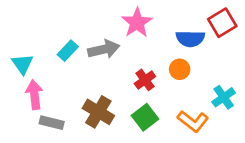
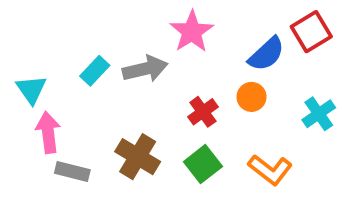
blue semicircle: (190, 39) -> (266, 54), turned -44
cyan cross: (224, 97) -> (319, 114), moved

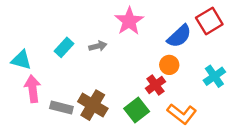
gray arrow: (145, 69) -> (98, 46), size x0.6
cyan triangle: (31, 89) -> (21, 60), turned -40
red cross: (203, 112) -> (155, 85), moved
gray rectangle: (72, 172) -> (61, 108), moved

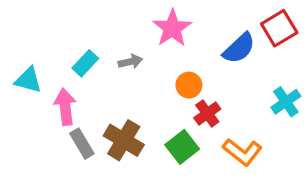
orange circle: (169, 65) -> (189, 85), moved
pink arrow: (33, 89) -> (65, 107), moved
gray rectangle: (61, 108) -> (82, 144), turned 45

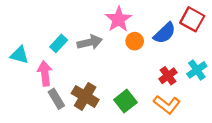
red square: (279, 28) -> (192, 19), turned -30
gray arrow: (130, 62) -> (90, 42), size x1.5
orange circle: (189, 85) -> (135, 41), moved
red cross: (207, 113) -> (168, 76), moved

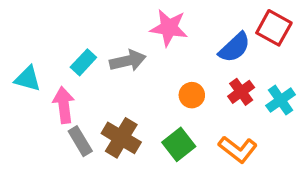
pink star: (119, 19) -> (169, 28), turned -30
orange circle: (135, 41) -> (192, 95), moved
red cross: (168, 76) -> (241, 92), moved

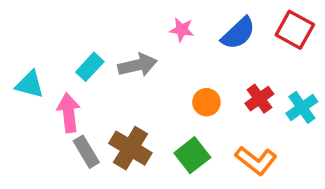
pink star: (169, 28) -> (182, 30), size x0.6
blue semicircle: (235, 48) -> (238, 33), moved

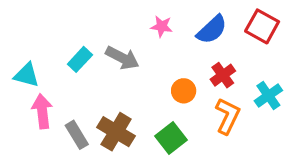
gray arrow: (138, 65) -> (122, 58), turned 40
red cross: (259, 99) -> (223, 75), moved
pink arrow: (69, 113) -> (42, 111), moved
orange L-shape: (256, 160) -> (228, 116), moved, turned -102

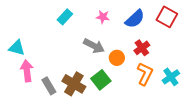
gray arrow: (122, 58) -> (94, 46), moved
cyan rectangle: (80, 59) -> (65, 17), moved
cyan cross: (268, 96) -> (171, 77), moved
green square: (171, 138) -> (101, 80), moved

